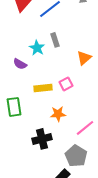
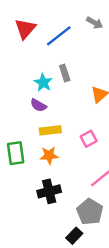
purple semicircle: (20, 64) -> (38, 105), moved
pink square: (66, 84) -> (89, 139), moved
orange star: (58, 114) -> (49, 155), moved

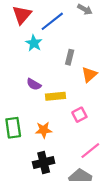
gray rectangle: (65, 73) -> (70, 57), moved, turned 32
cyan star: (43, 83) -> (34, 43), moved
yellow rectangle: (50, 130) -> (56, 96), moved

